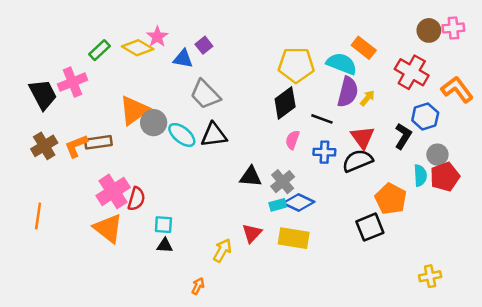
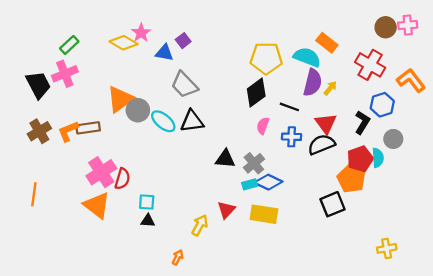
green rectangle: (100, 50) -> (69, 45), moved
red pentagon: (445, 177) -> (360, 159), moved

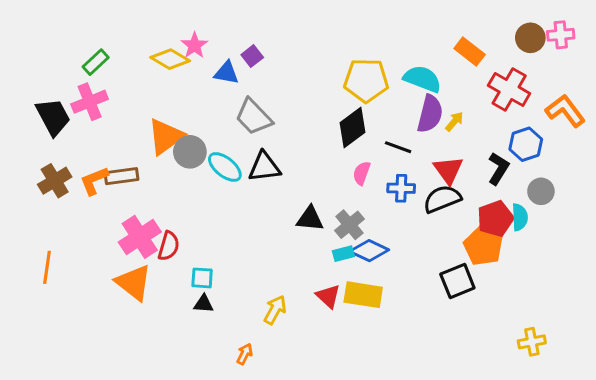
orange rectangle: (327, 43) -> (470, 52), moved
red triangle: (226, 210) -> (328, 296), moved, turned -30

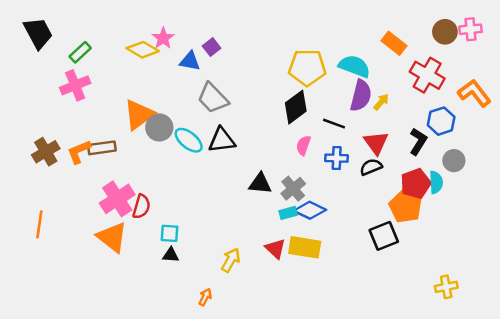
black trapezoid: (53, 117) -> (38, 33), moved
black semicircle: (442, 199) -> (371, 167), size x0.7

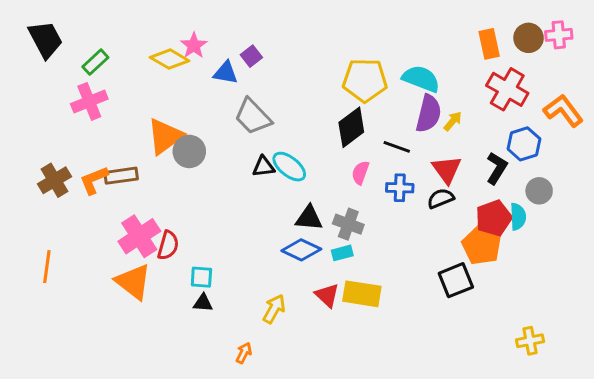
orange rectangle: (394, 43) -> (489, 44), moved, turned 40
cyan ellipse: (189, 140) -> (289, 167), moved
black triangle: (222, 140) -> (263, 167), size x0.7
gray cross: (293, 189) -> (348, 224), turned -30
blue diamond: (310, 210) -> (301, 250), moved

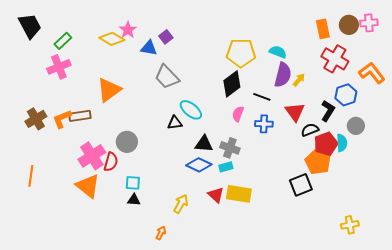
cyan semicircle: (421, 79) -> (278, 52), size x0.7
gray circle: (189, 151) -> (127, 142), moved
black triangle: (263, 167) -> (175, 123), moved
black semicircle: (441, 198) -> (310, 130), moved

